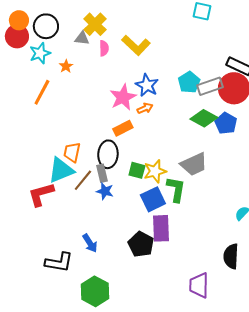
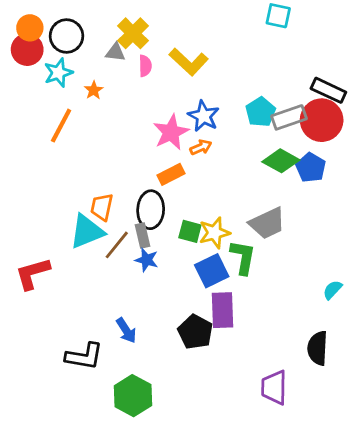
red L-shape: (41, 194) -> (33, 273), moved

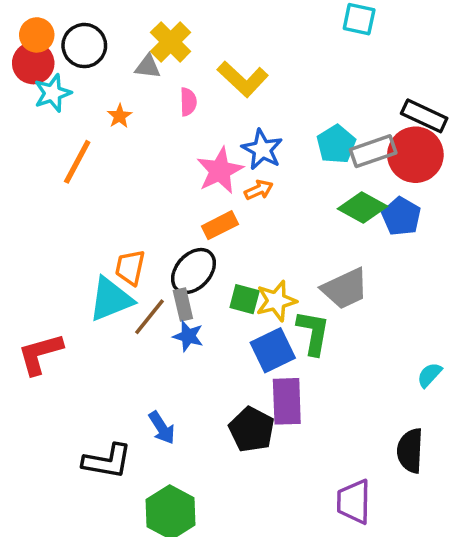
pink semicircle: (145, 66) -> (188, 102), moved
cyan star: (58, 73) -> (53, 93), moved
black ellipse: (151, 210) -> (193, 271), turned 39

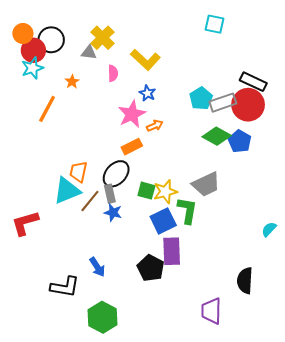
red circle: (33, 63) -> (33, 50), moved
blue star: (262, 149) -> (148, 93), moved, size x0.7
cyan semicircle: (429, 375) -> (269, 229), moved

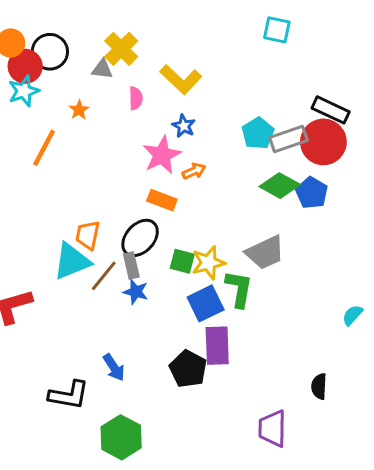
orange rectangle: (132, 147) -> (162, 200), turned 48
black semicircle: (245, 281) -> (319, 386), size x0.7

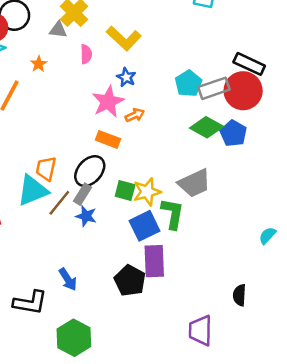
gray rectangle: (131, 266) -> (82, 194), turned 45

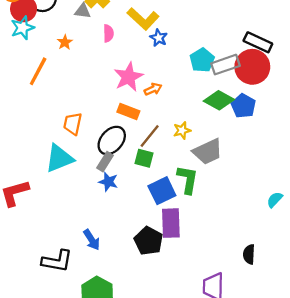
blue star: (126, 77) -> (159, 38), moved
orange trapezoid: (46, 169) -> (73, 124), moved
yellow star: (147, 192) -> (182, 130), moved, size x0.7
brown line: (59, 203) -> (150, 136), moved

